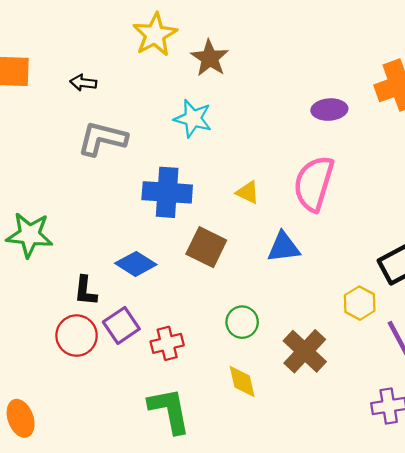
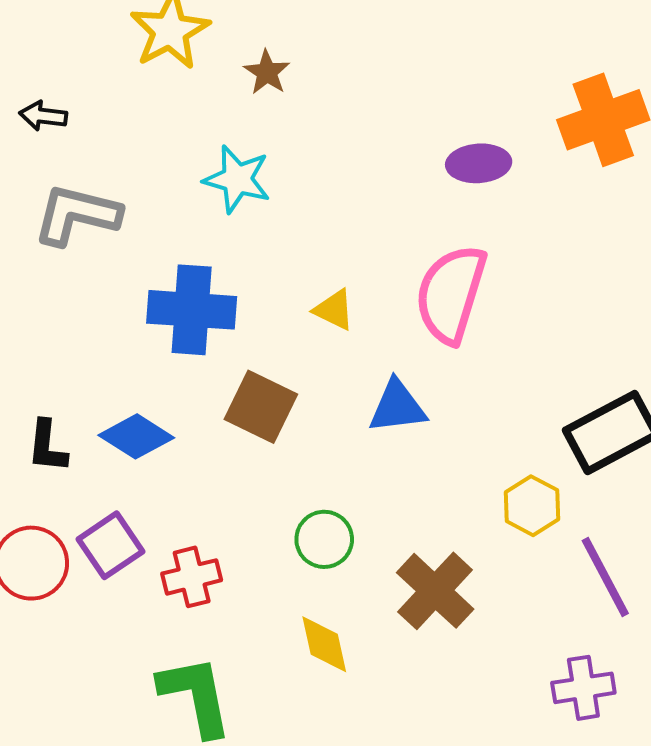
brown star: (210, 58) -> (267, 72), size x0.7
black L-shape: (85, 291) -> (47, 446), moved

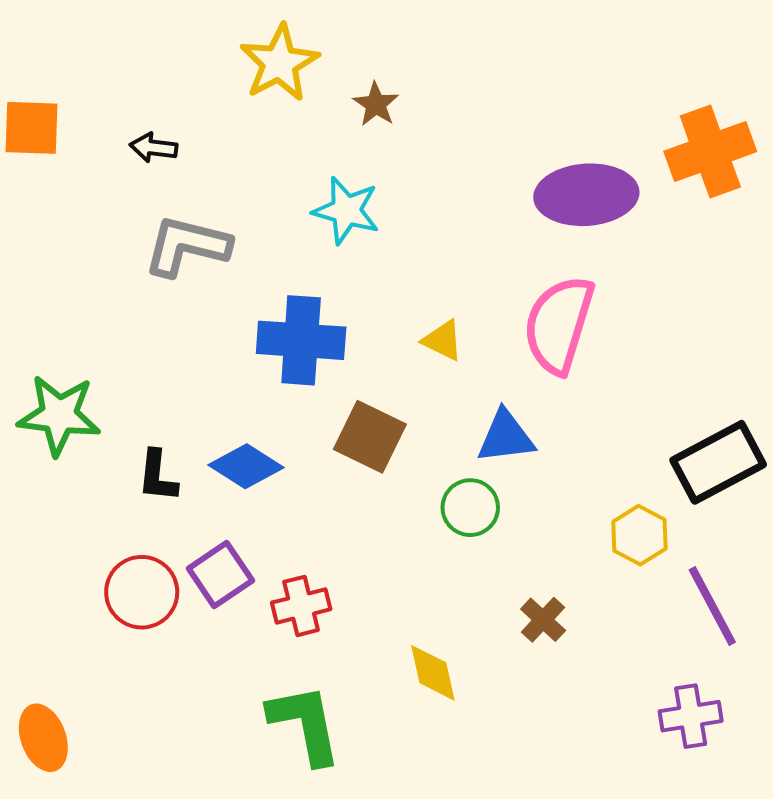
purple ellipse: (479, 163) -> (586, 195), size x1.6
green circle: (324, 539) -> (470, 508), moved
brown cross: (435, 591) -> (543, 620), size x0.6

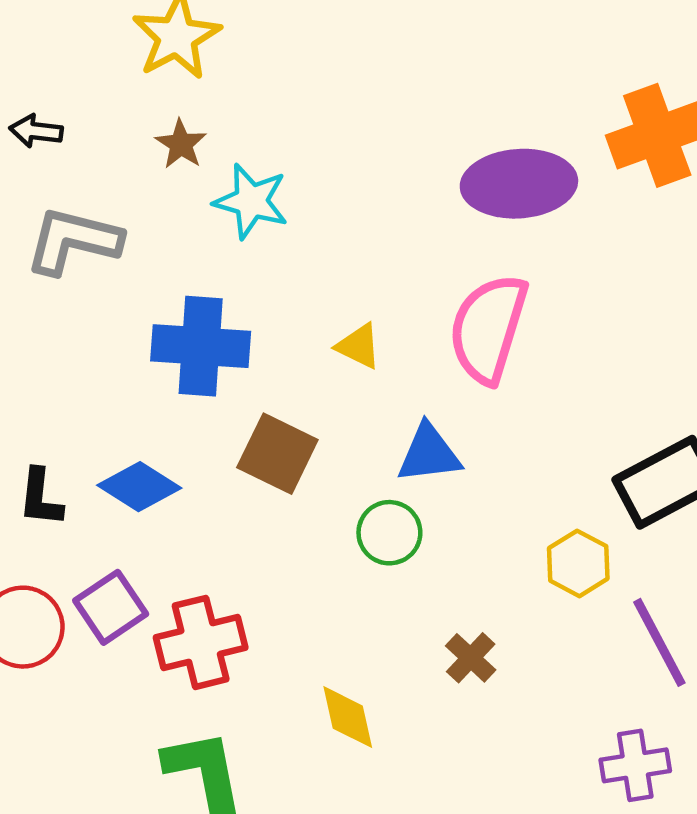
brown star: (376, 104) -> (181, 144), moved
red cross: (301, 606) -> (201, 642), size x1.4

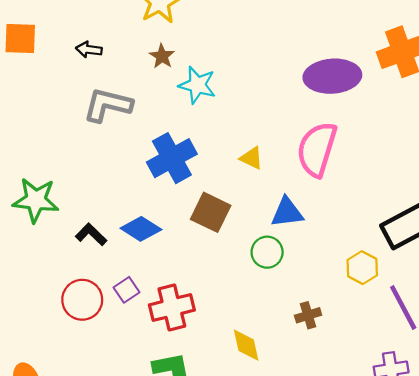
blue cross: (201, 346) -> (172, 158), turned -33
black L-shape: (40, 498) -> (91, 234), turned 128
purple square: (111, 607) -> (126, 290), size x0.7
brown cross: (471, 658) -> (308, 315), turned 30

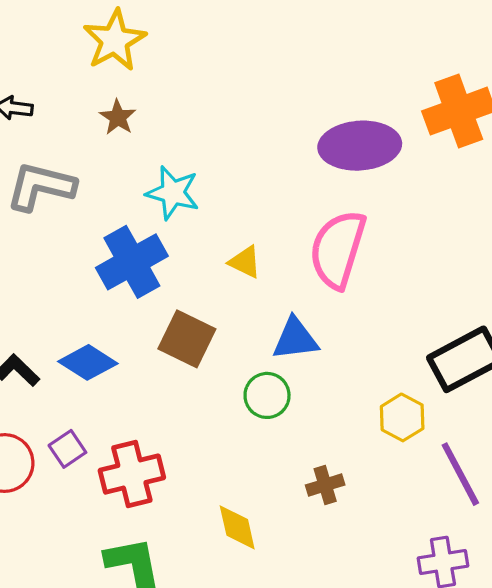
cyan star: (197, 85) -> (173, 193), moved

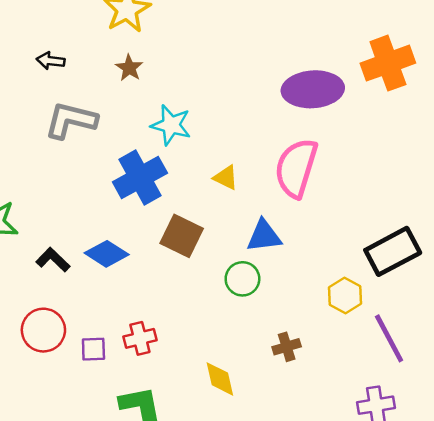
purple square: (67, 449) -> (93, 349), moved, turned 32
red cross: (132, 474) -> (140, 338), size x0.7

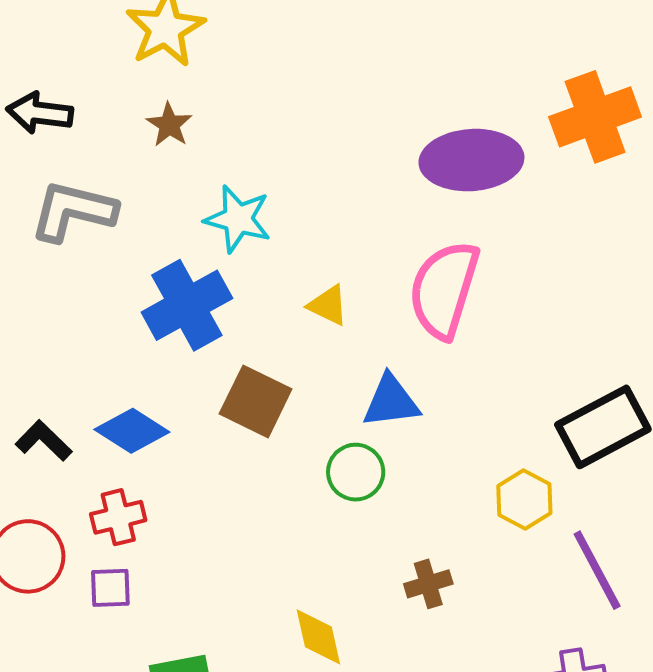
black arrow: (51, 61) -> (40, 113), size x1.4
red cross: (140, 338) -> (118, 517), moved

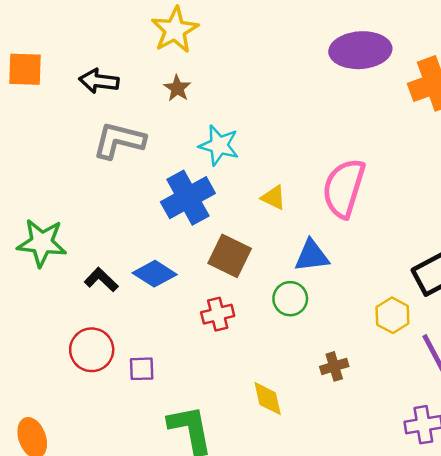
purple ellipse: (471, 160) -> (360, 50), moved
red cross: (118, 517) -> (218, 314), moved

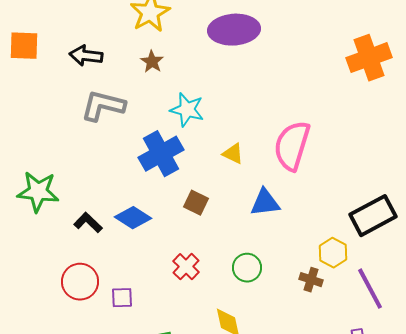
purple ellipse: (360, 50) -> (234, 30), moved
brown square: (230, 256) -> (196, 203), size x0.7
green circle: (290, 299) -> (247, 268), moved
red cross: (218, 314) -> (186, 267), moved, turned -32
brown cross: (334, 366) -> (311, 280), moved, turned 35

